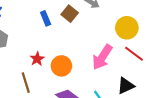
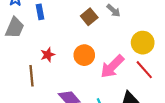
blue rectangle: (46, 18) -> (40, 12), moved
orange circle: (61, 66) -> (84, 55), moved

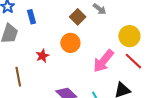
orange circle: (84, 55) -> (70, 43), moved
brown line: (31, 76) -> (18, 77), moved

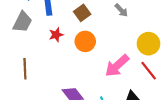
brown square: (78, 17) -> (82, 13), moved
red star: (42, 56) -> (56, 35), moved

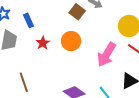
brown square: (82, 13) -> (77, 12), moved

